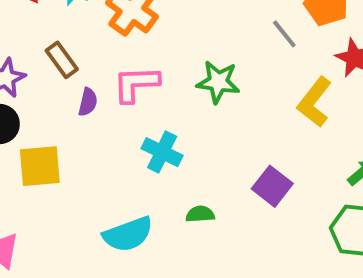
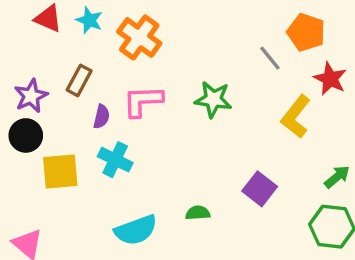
brown rectangle: (62, 60) -> (79, 80), turned 64
cyan cross: (162, 152) -> (115, 160), moved

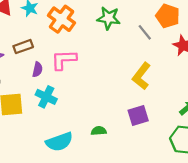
brown rectangle: (79, 80) -> (23, 47), turned 42
green star: (213, 99) -> (109, 18), moved
yellow L-shape: (296, 117) -> (141, 76), moved
purple square: (260, 189) -> (138, 115), turned 35

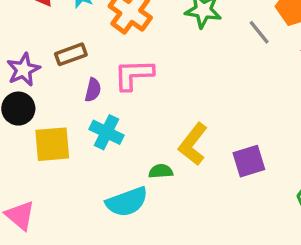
yellow L-shape: (141, 76) -> (193, 144), moved
green semicircle: (99, 131) -> (161, 171), moved

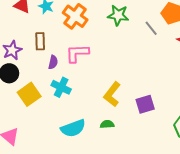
brown rectangle: (71, 54) -> (40, 41), turned -72
yellow square: (52, 144) -> (29, 94), turned -30
green semicircle: (161, 171) -> (107, 124), moved

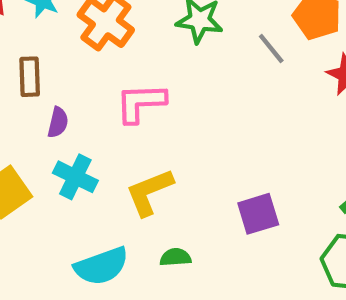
pink L-shape: (77, 53) -> (141, 103), moved
yellow L-shape: (112, 94) -> (149, 192), moved, turned 30

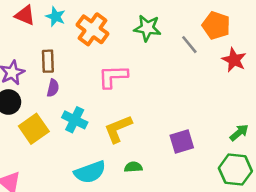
purple semicircle: (58, 122) -> (53, 88), moved

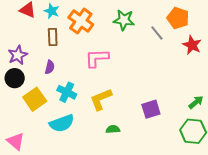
brown rectangle: (48, 61) -> (53, 37), moved
cyan semicircle: (90, 172) -> (62, 123), moved

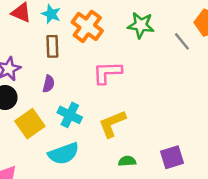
purple square: (151, 109) -> (172, 157), moved

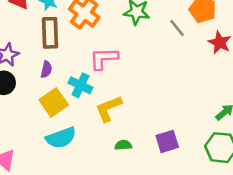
brown rectangle: (52, 46) -> (50, 33), size x1.4
cyan cross: (70, 115) -> (81, 85), moved
yellow square: (30, 124) -> (54, 102), moved

